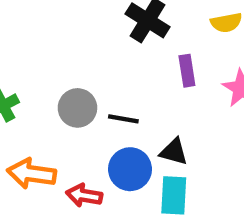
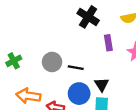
black triangle: (174, 152) -> (102, 85), turned 42

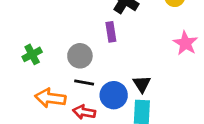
purple rectangle: (108, 43) -> (111, 32), moved
black line: (76, 68) -> (84, 83), moved

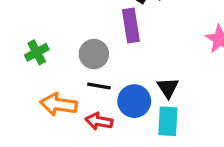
purple rectangle: (111, 32) -> (131, 25), size x1.4

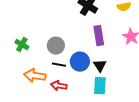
purple rectangle: (131, 25) -> (99, 36), moved
green cross: (37, 52) -> (22, 45), turned -32
blue circle: (134, 101) -> (80, 62), moved

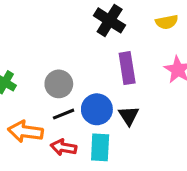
black line: (59, 65) -> (64, 114), turned -32
cyan rectangle: (100, 86) -> (100, 147), moved

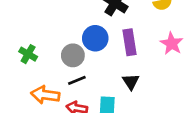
blue circle: (97, 109) -> (95, 38), moved

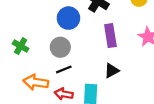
blue circle: (95, 38) -> (68, 18), moved
black triangle: (131, 82) -> (112, 71), turned 35

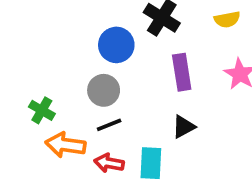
green cross: (21, 46) -> (42, 110), moved

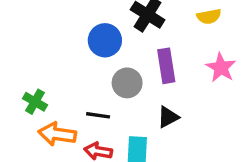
gray circle: (104, 90) -> (127, 83), moved
black line: (109, 125) -> (98, 115), turned 30

